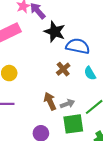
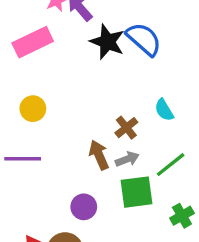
blue semicircle: (78, 46) -> (144, 39), moved, turned 30
brown cross: (63, 69) -> (126, 128), moved

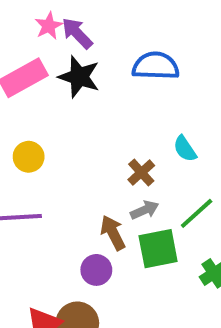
blue semicircle: (144, 39) -> (156, 66), turned -36
black star: (107, 42) -> (79, 77), moved
brown arrow: (99, 155) -> (113, 233), moved

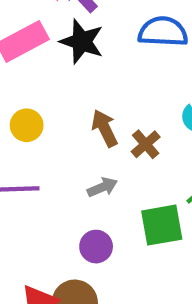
gray arrow: (145, 210) -> (102, 187), moved
brown arrow: (113, 233) -> (105, 128), moved

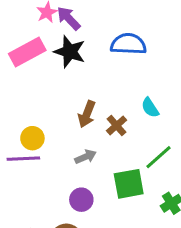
yellow circle: (27, 125) -> (32, 138), moved
brown arrow: (105, 128) -> (87, 114), turned -132

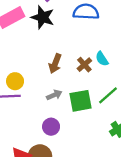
brown cross: (117, 125) -> (84, 65), moved
green square: (129, 184) -> (80, 101), moved

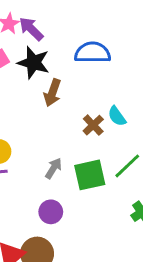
brown arrow: (55, 64) -> (52, 93), moved
gray arrow: (54, 95) -> (53, 168), turned -32

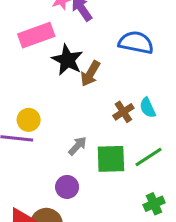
black star: (33, 63) -> (67, 60), moved

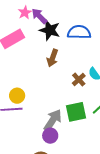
black star: (67, 60) -> (50, 30), moved
gray arrow: (78, 146) -> (53, 120), moved, size x1.6

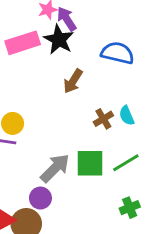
black star: (50, 30) -> (59, 40), moved
purple circle: (50, 136) -> (40, 198), moved

